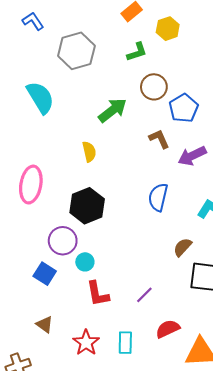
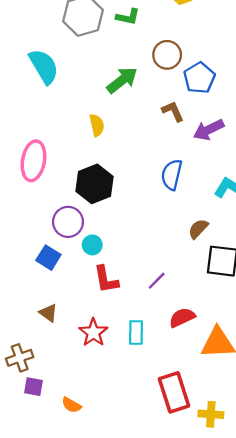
green L-shape: (137, 52) -> (128, 17), moved, turned 30

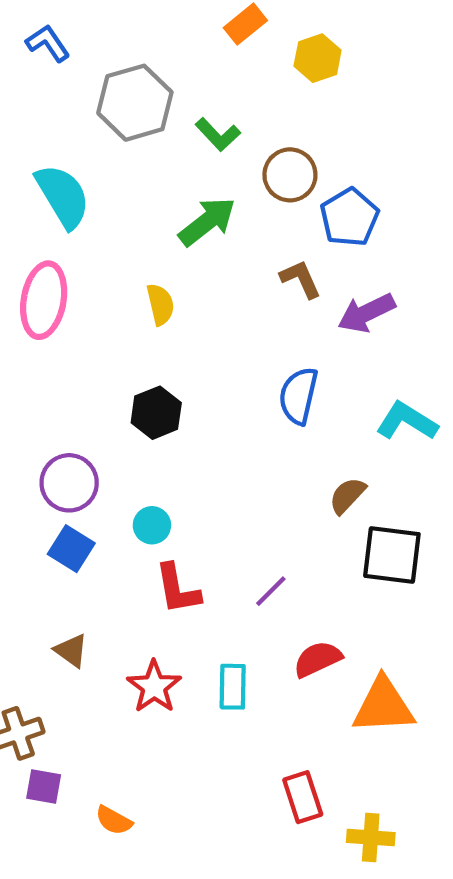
green L-shape: (128, 17) -> (218, 135), moved, turned 35
pink ellipse: (33, 161) -> (44, 300), moved
black hexagon: (95, 184) -> (156, 413), size x0.7
purple circle: (68, 222) -> (69, 483), moved
red rectangle: (174, 392) -> (303, 797), size x0.7

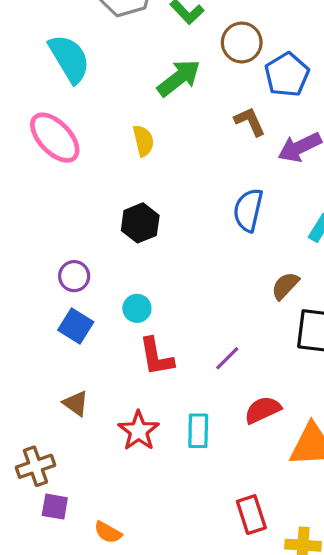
pink ellipse: (44, 300) -> (55, 138), turned -54
purple circle: (69, 483) -> (74, 276), size x0.7

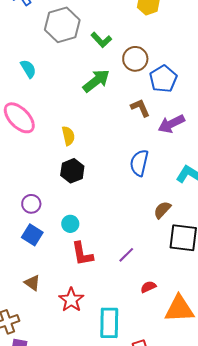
cyan semicircle: (69, 59) -> (28, 69), size x0.6
yellow semicircle: (143, 141) -> (68, 136), moved
red semicircle: (263, 410) -> (148, 287), size x0.7
cyan rectangle: (198, 431) -> (109, 323), moved, size x1.4

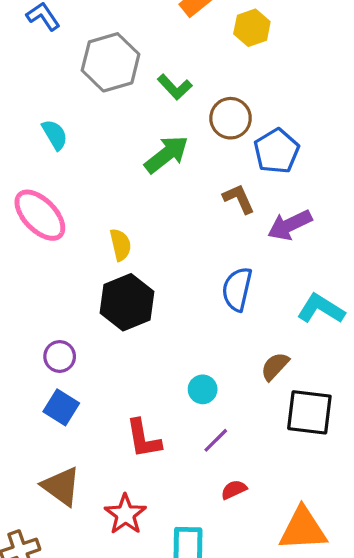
black hexagon: (72, 171) -> (127, 302), size x1.4
cyan circle: (70, 224) -> (203, 389), moved
brown triangle: (32, 283) -> (61, 486), size x1.5
red semicircle: (148, 287) -> (234, 490), moved

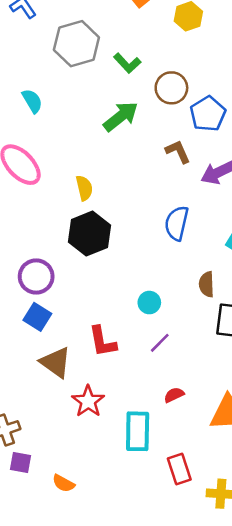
purple circle: (60, 356) -> (36, 276), size x1.4
brown semicircle: (275, 366) -> (207, 284), turned -45
brown triangle: (61, 486) -> (56, 362), moved
red semicircle: (234, 490) -> (174, 395), moved

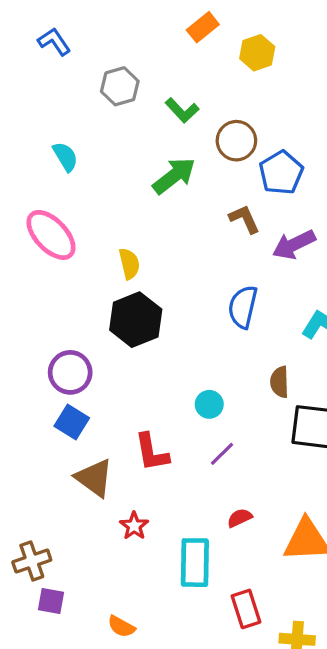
gray hexagon: (76, 44) -> (120, 86), size x0.7
red star: (88, 401) -> (134, 526), size x0.7
orange semicircle: (63, 483) -> (121, 627), moved

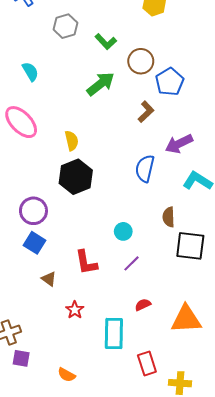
brown L-shape: (244, 219) -> (146, 112), turned 70
purple arrow: (294, 245) -> (179, 144), moved
brown triangle: (94, 478) -> (49, 279), size x0.6

